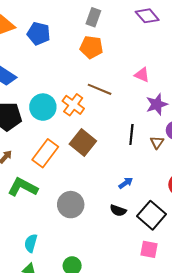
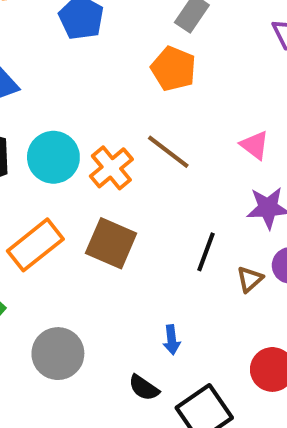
brown square: (83, 143) -> (111, 243), turned -30
blue arrow: (126, 183) -> (172, 340), turned 104

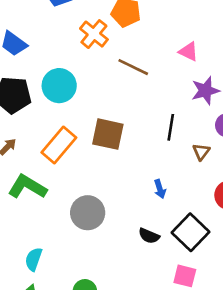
orange cross: (111, 168) -> (94, 34), moved
brown triangle: (250, 279) -> (201, 152), moved
black semicircle: (144, 388) -> (149, 236), moved

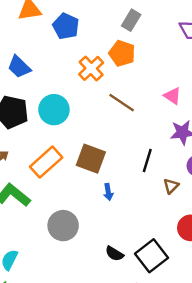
blue arrow: (160, 189) -> (108, 192), moved

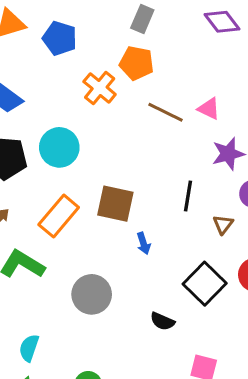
brown line: (122, 103) -> (166, 112), moved
black square: (152, 256) -> (205, 284), moved

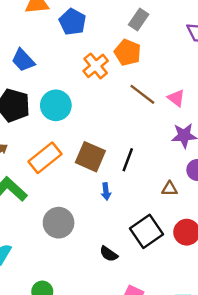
black line: (188, 196) -> (128, 160), moved
brown triangle: (223, 224) -> (170, 189), turned 42

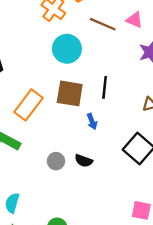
cyan circle: (56, 105) -> (67, 49), moved
gray circle: (59, 223) -> (56, 161), size x0.6
black semicircle: (109, 254) -> (84, 161), moved

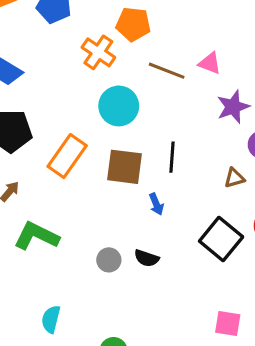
orange rectangle: (29, 105) -> (67, 156), moved

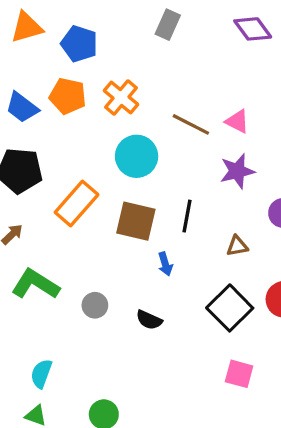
orange pentagon: (133, 24) -> (68, 96), moved
purple star: (233, 107) -> (237, 171), moved
brown triangle: (234, 178) -> (237, 246), moved
gray circle: (109, 260) -> (95, 305), moved
pink square: (228, 323) -> (239, 374), moved

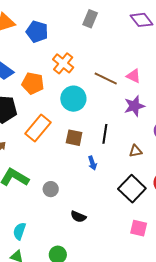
orange pentagon: (68, 96) -> (33, 83), moved
brown square: (136, 221) -> (74, 138), size x0.7
black semicircle: (149, 320) -> (78, 217), moved

